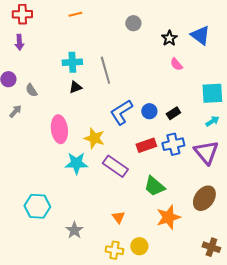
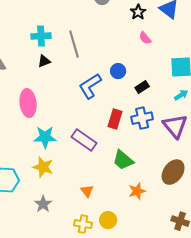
blue circle: (149, 111) -> (118, 71), moved
yellow star: (94, 138) -> (43, 167), moved
red rectangle: (146, 145) -> (115, 119), turned -54
orange star: (168, 217) -> (137, 191), size x0.7

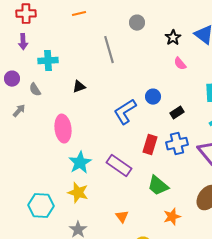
cyan cross: (41, 36) -> (48, 61), moved
gray line: (74, 44) -> (109, 50), moved
cyan star: (45, 137) -> (80, 163), turned -30

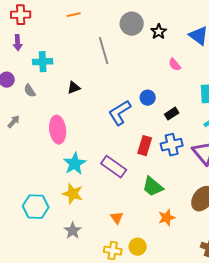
gray circle: (137, 23) -> (132, 24), size x1.5
black star: (173, 38) -> (159, 32), moved
gray arrow: (19, 111) -> (14, 122), moved

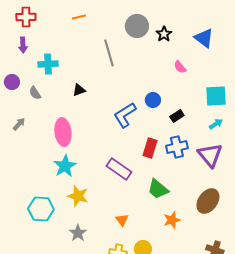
cyan star: (75, 164) -> (65, 166), moved

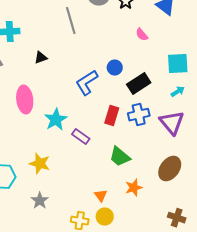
black rectangle: (177, 116) -> (139, 84), size x1.6
cyan star: (65, 166) -> (56, 120), moved
purple rectangle: (119, 169) -> (81, 137), size x0.7
orange triangle: (122, 220) -> (101, 196), moved

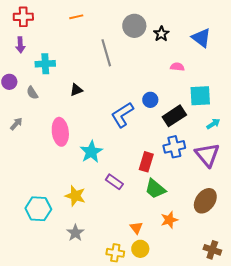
pink semicircle: (142, 35) -> (177, 67), turned 136
cyan square: (178, 64) -> (200, 96), moved
red rectangle: (112, 116) -> (146, 162), moved
purple rectangle: (81, 137) -> (114, 182), moved

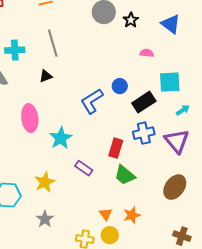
gray line: (106, 53) -> (53, 43), moved
yellow star: (75, 196) -> (45, 182), turned 30
orange star: (169, 220) -> (132, 215), moved

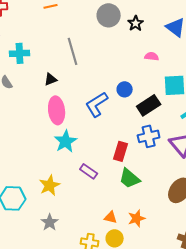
gray line: (53, 43) -> (73, 51), moved
pink ellipse: (30, 118) -> (57, 110), moved
orange triangle: (106, 214) -> (111, 217), turned -40

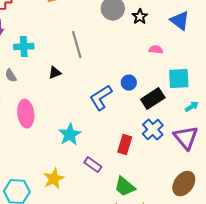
pink ellipse: (57, 110) -> (26, 114), moved
blue cross: (149, 136) -> (153, 130), turned -30
green trapezoid: (130, 178) -> (125, 187), moved

